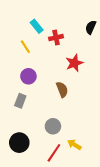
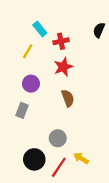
yellow line: (25, 47) -> (28, 51), turned 64
red star: (74, 63) -> (63, 67), moved
black circle: (19, 143) -> (34, 159), moved

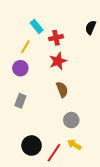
purple circle: (31, 84) -> (20, 68), moved
gray circle: (58, 138) -> (71, 120), moved

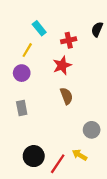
red cross: (56, 38) -> (69, 40), moved
gray rectangle: (20, 101) -> (22, 108), turned -32
gray circle: (71, 120) -> (92, 130), moved

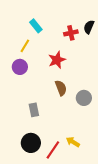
red cross: (69, 40) -> (71, 33), moved
gray rectangle: (22, 108) -> (34, 110), moved
gray circle: (92, 130) -> (84, 98), moved

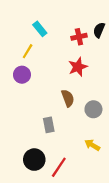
red star: (57, 60) -> (78, 67), moved
gray rectangle: (34, 110) -> (49, 125), moved
yellow arrow: (73, 142) -> (92, 145), moved

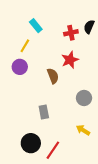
brown semicircle: (68, 98) -> (53, 76), moved

